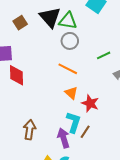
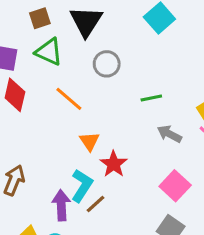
green triangle: (68, 21) -> (49, 52), moved
orange line: (68, 69) -> (69, 99), moved

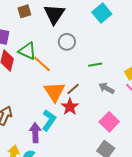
green triangle: (49, 52) -> (27, 51), moved
orange triangle: (89, 141) -> (55, 92), size x1.6
brown line: (96, 204) -> (73, 89), moved

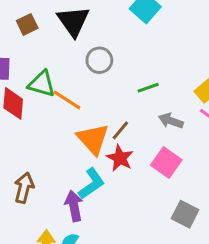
cyan L-shape: (49, 120) -> (92, 184), turned 30
pink square: (109, 122) -> (166, 162), moved

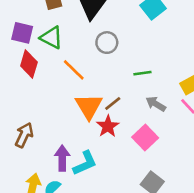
green triangle: (42, 84) -> (51, 38), moved
cyan L-shape: (92, 184) -> (85, 163), moved

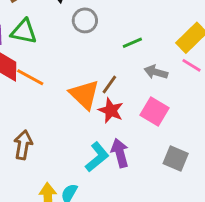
orange line: (74, 70) -> (30, 77), moved
purple arrow: (62, 158) -> (120, 153), moved

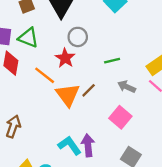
orange line: (30, 77) -> (45, 75), moved
red star: (111, 110) -> (65, 58), moved
cyan L-shape: (97, 157) -> (70, 145), turned -95

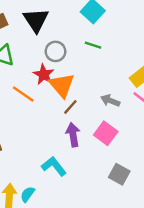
green line: (112, 61) -> (93, 45), moved, turned 35
orange triangle: (68, 95) -> (62, 85), moved
purple arrow: (88, 145) -> (73, 135), moved

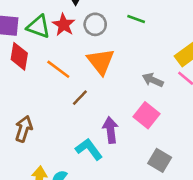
red star: (44, 74) -> (64, 25), moved
brown line: (70, 107) -> (80, 98), moved
purple arrow: (73, 135) -> (110, 130), moved

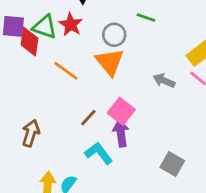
gray circle: (95, 24) -> (114, 35), moved
red diamond: (19, 56) -> (29, 42), moved
brown line: (80, 98) -> (88, 118), moved
pink square: (146, 115) -> (121, 111), moved

